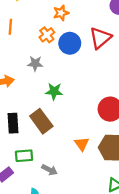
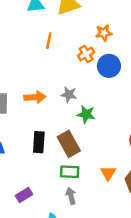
gray star: (35, 64) -> (69, 94), moved
green rectangle: (24, 156) -> (70, 172), moved
gray arrow: (49, 170) -> (71, 196), turned -140

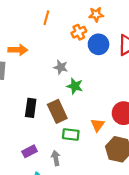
orange arrow: (35, 97) -> (18, 50), moved
green rectangle: (70, 172) -> (71, 134), moved
orange triangle: (108, 173) -> (98, 125), moved
purple rectangle: (24, 195) -> (30, 151), moved

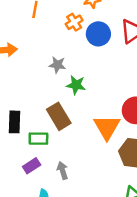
black rectangle: (31, 108) -> (15, 122), moved
orange triangle: (98, 125) -> (107, 127), size x1.6
green rectangle: (71, 134) -> (38, 139), moved

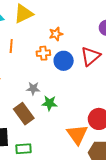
orange cross: (74, 22) -> (43, 53), turned 32
brown rectangle: (59, 116) -> (24, 114), moved

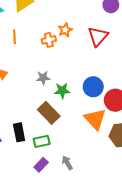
orange star: (56, 34) -> (65, 30), moved
blue circle: (64, 61) -> (93, 87), moved
brown rectangle: (24, 114) -> (49, 113), moved

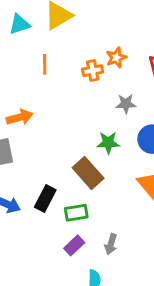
gray star: (43, 78) -> (126, 104), moved
black rectangle: (19, 132) -> (45, 199), turned 36
gray arrow: (67, 163) -> (111, 244), turned -136

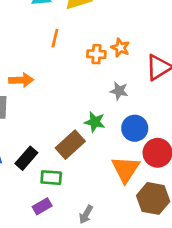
orange star: (116, 58) -> (120, 48), turned 30
brown rectangle: (88, 173) -> (70, 145), turned 76
gray arrow: (111, 244) -> (86, 215), moved

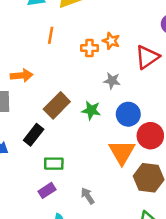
brown rectangle: (70, 145) -> (57, 105), moved
black rectangle: (26, 158) -> (34, 135), moved
gray arrow: (86, 215) -> (88, 196), turned 119

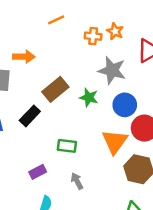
orange line: (51, 35) -> (56, 20), turned 49
gray star: (112, 81) -> (112, 70), size x1.6
green rectangle: (54, 164) -> (67, 146), moved

